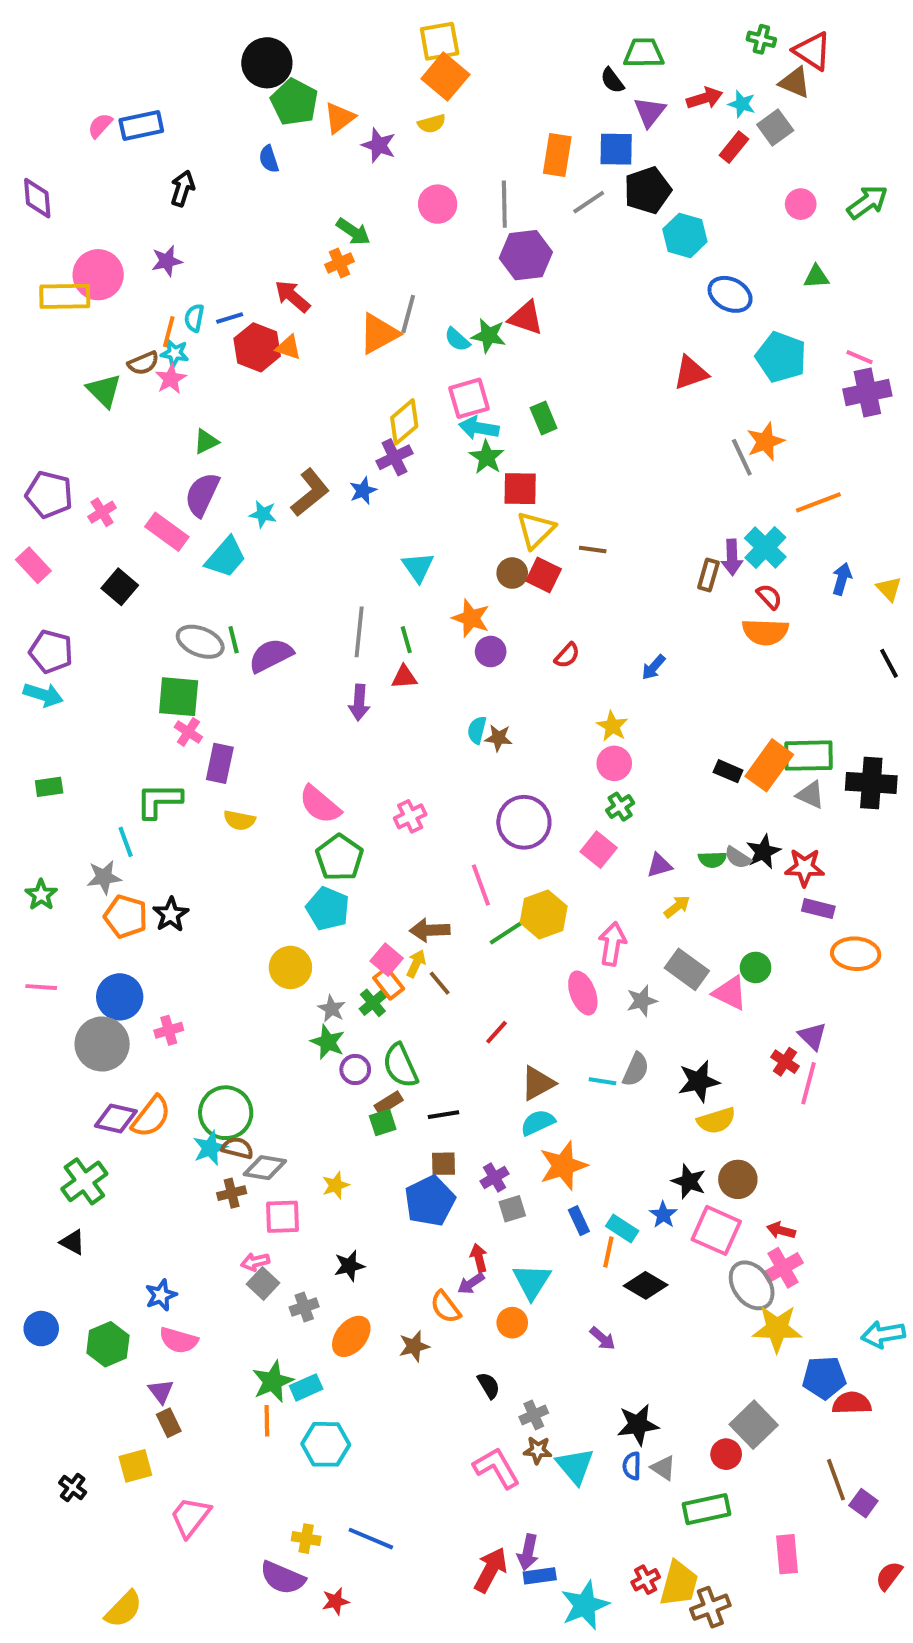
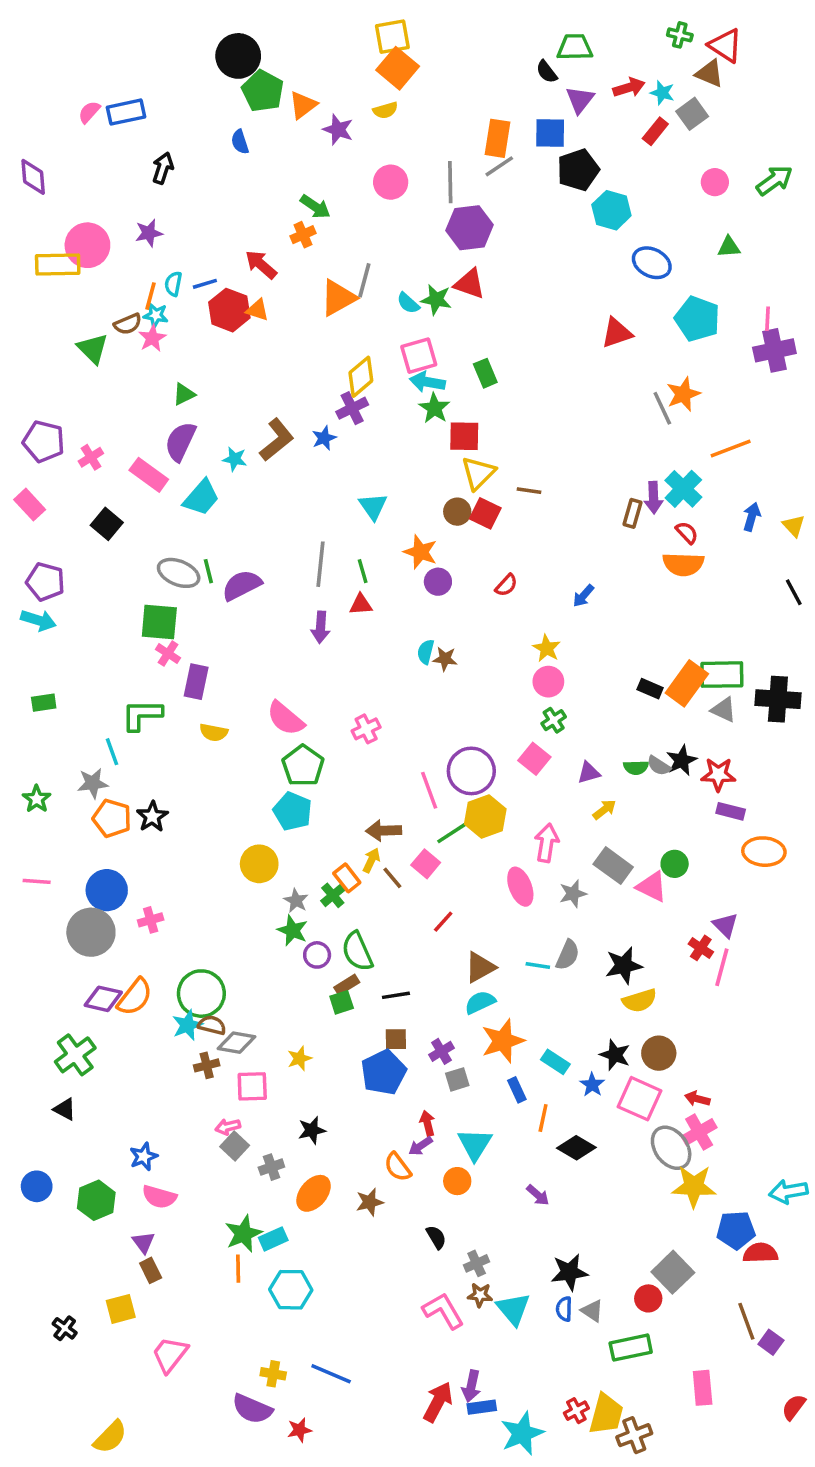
gray line: (589, 202) -> (499, 166), moved
pink line: (860, 357) -> (767, 319), turned 70
purple circle: (524, 822) -> (471, 771), moved
pink square: (387, 960) -> (426, 864), moved
cyan rectangle: (622, 1228) -> (555, 1062), moved

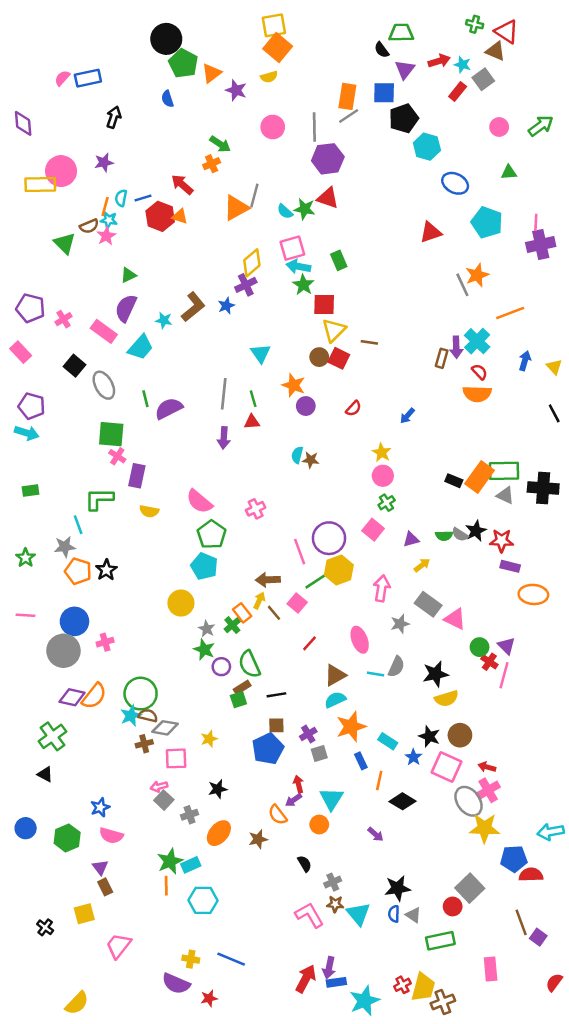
gray ellipse: (179, 573) -> (104, 385), moved, turned 40
green circle: (675, 864) -> (480, 647), moved
pink ellipse: (520, 887) -> (360, 640), moved

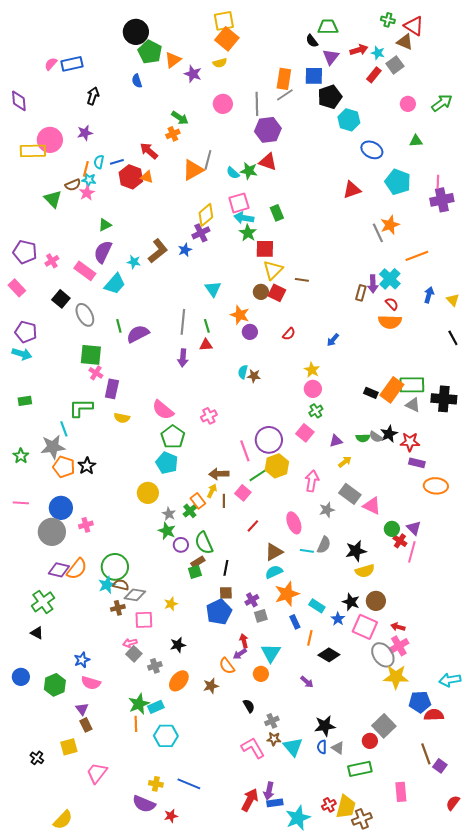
gray star: (65, 547) -> (53, 447), size x1.4
brown line: (274, 613) -> (224, 501), turned 40
black line: (276, 695) -> (226, 568), turned -70

